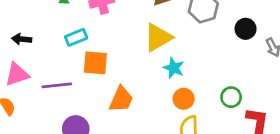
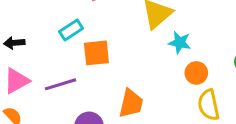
orange trapezoid: (121, 99) -> (131, 103), moved

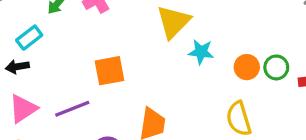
cyan rectangle: (71, 30) -> (29, 38), moved
orange circle: (196, 73) -> (247, 67), moved

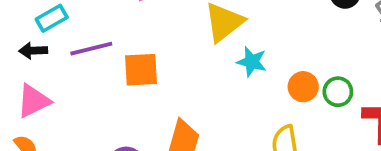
purple line: (72, 109) -> (91, 49), moved

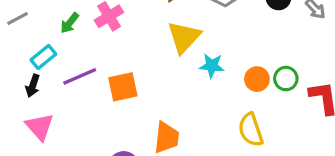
black arrow: (33, 51) -> (33, 86), turned -60
pink triangle: (33, 101) -> (40, 127), turned -36

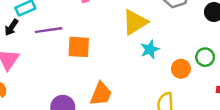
cyan star: (212, 66) -> (150, 49), turned 30
green circle: (286, 79) -> (205, 57), moved

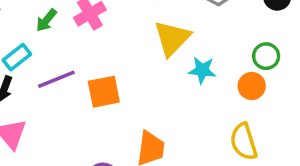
cyan star: (150, 49) -> (202, 70), turned -30
green circle: (205, 57) -> (266, 56), moved

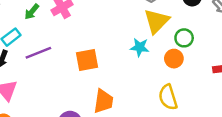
yellow triangle: (172, 38) -> (157, 21), moved
orange square: (104, 92) -> (87, 60), moved

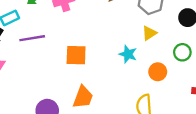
yellow triangle: (157, 21) -> (149, 33), size x0.6
green circle: (184, 38) -> (182, 52), moved

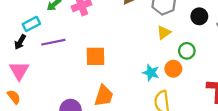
green circle: (182, 52) -> (187, 51), moved
cyan star: (128, 54) -> (151, 73), moved

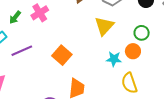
yellow triangle: (164, 33) -> (104, 26), moved, size x1.5
orange square: (96, 56) -> (62, 55), turned -36

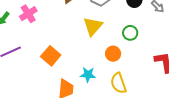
orange circle: (133, 51) -> (113, 54), moved
cyan star: (114, 59) -> (88, 75), moved

